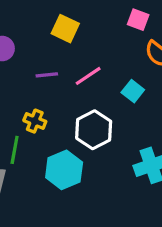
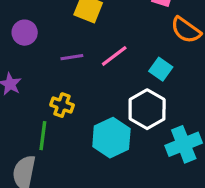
white hexagon: (94, 130) -> (147, 109), moved
cyan hexagon: (64, 170) -> (111, 138), moved

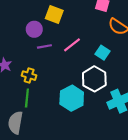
purple circle: (25, 33) -> (34, 29), moved
yellow cross: (62, 105) -> (29, 76), moved

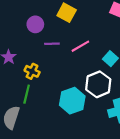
purple circle: (34, 29) -> (35, 24), moved

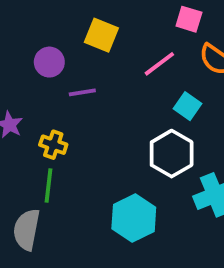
pink line: (80, 46) -> (159, 64), moved
cyan hexagon: (72, 101) -> (134, 218), moved

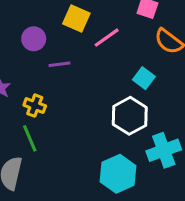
pink line: (159, 64) -> (107, 38), moved
green line: (48, 186) -> (30, 138), turned -32
cyan hexagon: (134, 218) -> (118, 174), moved

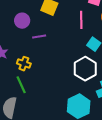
pink line: (107, 38) -> (81, 20), moved, turned -54

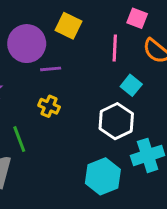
purple circle: (22, 21) -> (27, 44), size x1.6
yellow cross: (24, 64) -> (49, 106), moved

